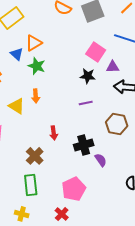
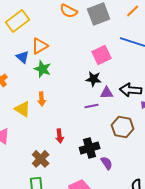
pink square: (96, 52) -> (102, 55), turned 30
purple triangle: (113, 67) -> (107, 93), moved

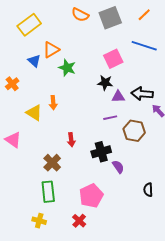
green star: (43, 69) -> (67, 68), moved
purple line: (92, 106) -> (110, 118), moved

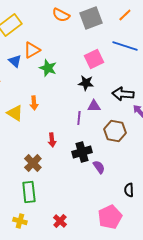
purple triangle: (118, 97) -> (94, 106), moved
purple line: (110, 118) -> (79, 118), moved, turned -72
pink pentagon: (91, 196) -> (110, 217), moved

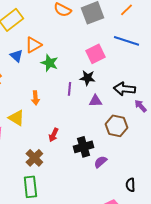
yellow triangle: (15, 113) -> (16, 118), moved
purple line: (79, 118) -> (69, 89), moved
red arrow: (52, 140) -> (53, 135), turned 32
purple semicircle: (99, 167) -> (100, 162), turned -96

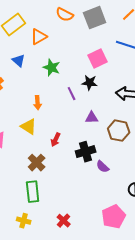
orange triangle: (33, 45) -> (39, 37), moved
purple line: (69, 89) -> (72, 94), turned -32
purple triangle: (95, 101) -> (92, 118), moved
yellow triangle: (16, 118) -> (29, 127), moved
purple semicircle: (100, 162) -> (103, 167), turned -96

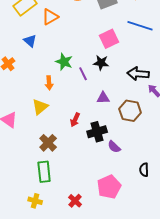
green star: (52, 68) -> (64, 62), moved
yellow triangle: (29, 127) -> (40, 107), turned 48
red arrow: (56, 140) -> (75, 120), moved
pink pentagon: (114, 217) -> (109, 187), moved

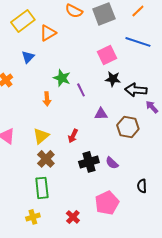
blue triangle: (30, 41) -> (28, 57), turned 32
black star: (101, 63) -> (113, 79), moved
yellow triangle: (40, 107) -> (41, 136), moved
black cross: (97, 132) -> (89, 162), moved
yellow cross: (35, 201) -> (33, 217), turned -32

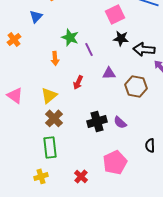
red arrow: (73, 136) -> (78, 82), moved

